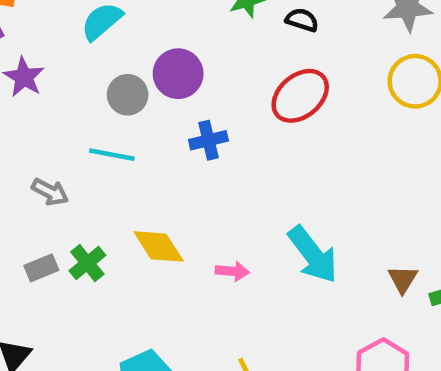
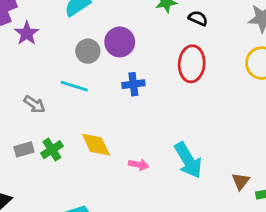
red ellipse: (300, 96) -> (192, 64), turned -52

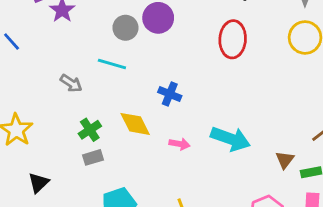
blue cross: (133, 84) -> (170, 94), moved, turned 30
gray rectangle: (24, 149) -> (93, 157), moved
cyan arrow: (188, 160) -> (230, 139), turned -39

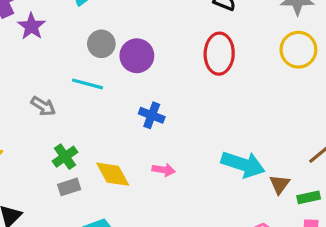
purple circle: (158, 18) -> (137, 56), moved
yellow diamond: (135, 124) -> (113, 174), moved
cyan arrow: (230, 139) -> (243, 164), moved

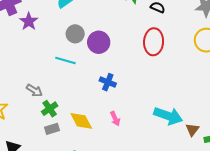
gray arrow: (43, 106) -> (34, 90), moved
pink arrow: (164, 170) -> (115, 119), turned 56

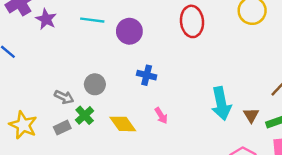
gray circle: (75, 34) -> (95, 84), moved
cyan line: (65, 60) -> (92, 20), moved
cyan arrow: (168, 116) -> (221, 104), turned 68
gray rectangle: (52, 129) -> (62, 128), moved

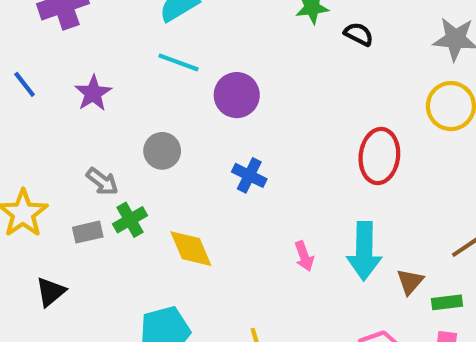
purple star: (46, 19) -> (93, 93), moved
red ellipse: (192, 21) -> (379, 156), moved
gray circle: (95, 84) -> (162, 151), moved
pink arrow: (161, 116) -> (304, 256), moved

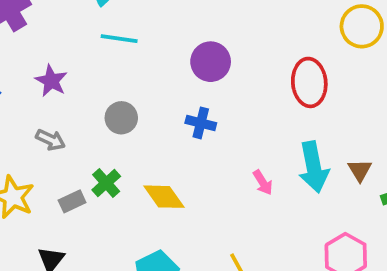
purple circle: (237, 95) -> (211, 62), moved
gray arrow: (102, 181) -> (51, 140), moved
brown triangle: (410, 282) -> (360, 170), moved

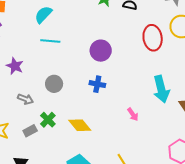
red ellipse: (309, 82) -> (153, 38), moved
gray arrow: (51, 140) -> (26, 99), moved
cyan arrow: (314, 167) -> (161, 89), moved

